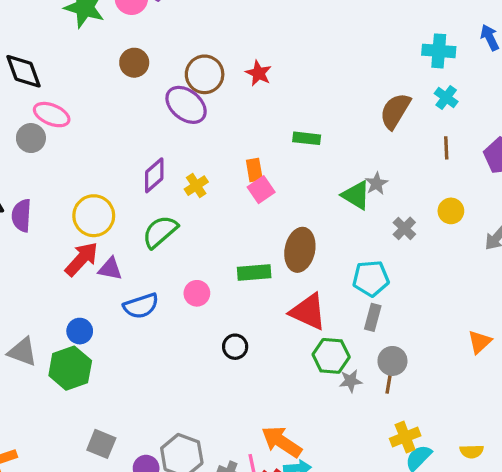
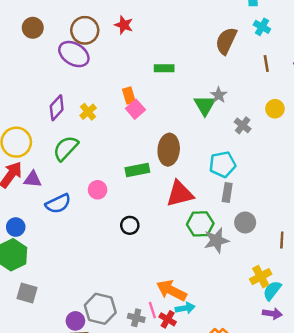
green triangle: (356, 195) -> (205, 105), turned 35
red triangle: (308, 312) -> (180, 194), turned -32
gray star: (350, 381) -> (216, 240), size x1.5
brown line: (389, 382) -> (282, 240), moved
gray square: (101, 444) -> (27, 293), moved

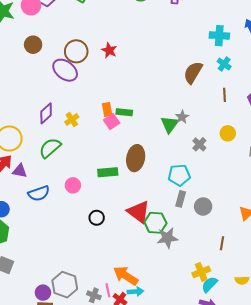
green rectangle: (164, 68) -> (124, 112), moved
red triangle: (180, 194) -> (139, 212), moved, turned 45
gray circle: (245, 222) -> (203, 207), moved

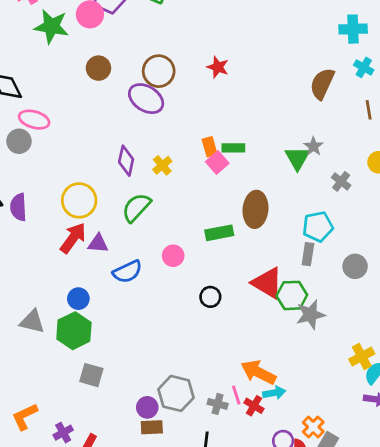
red star: (109, 50) -> (218, 67), moved
purple diamond: (46, 113) -> (126, 161), turned -30
gray rectangle: (181, 199) -> (308, 254), moved

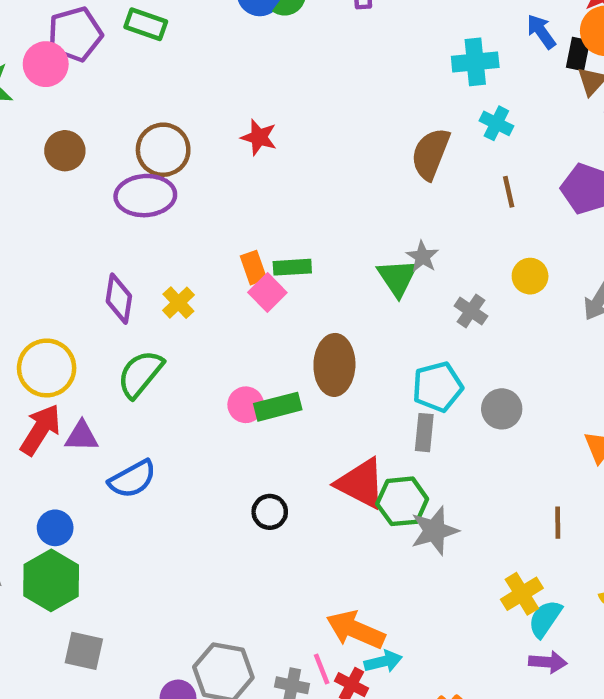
purple ellipse: (146, 99) -> (145, 196), turned -32
pink circle: (173, 256) -> (246, 405), moved
gray circle: (355, 266) -> (502, 409), moved

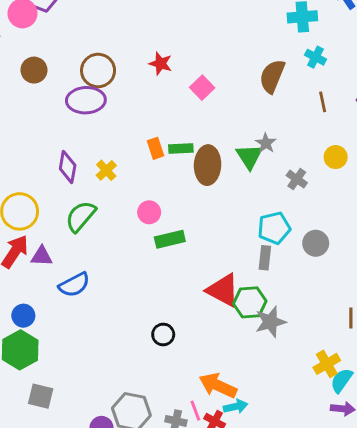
pink square: (267, 293) -> (202, 88), moved
brown ellipse: (334, 365) -> (208, 165), moved
pink circle: (246, 405) -> (149, 212), moved
black circle: (270, 512) -> (163, 334), moved

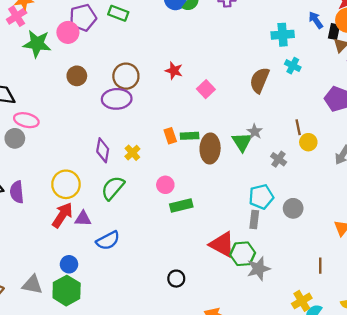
brown line: (323, 102) -> (298, 127), moved

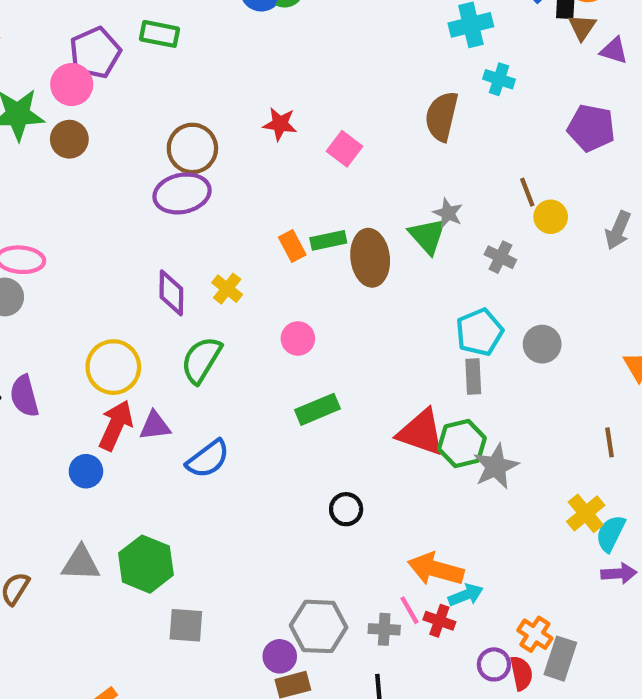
brown circle: (77, 76) -> (69, 139), moved
green rectangle: (181, 205) -> (318, 409), moved
blue circle: (69, 264) -> (86, 471), moved

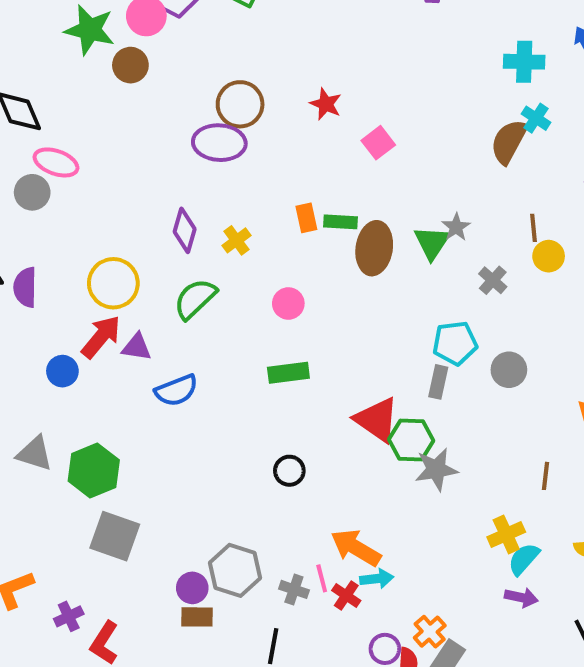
brown semicircle: (442, 116) -> (509, 141), moved
gray square: (186, 625) -> (115, 536), size x1.4

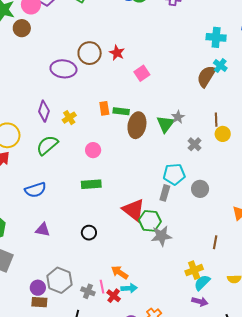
brown circle: (240, 104) -> (90, 53), moved
purple triangle: (137, 347) -> (43, 230), moved
orange arrow: (356, 548) -> (120, 272), size x0.7

